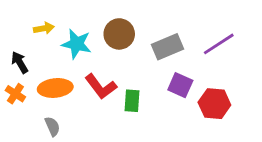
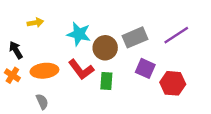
brown circle: (119, 34) -> (105, 48), moved
cyan star: (77, 44) -> (79, 34), moved

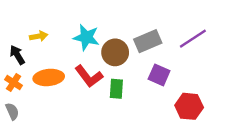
yellow arrow: (35, 23) -> (39, 36), moved
red hexagon: (173, 83) -> (189, 106), moved
gray semicircle: (42, 102) -> (12, 111), moved

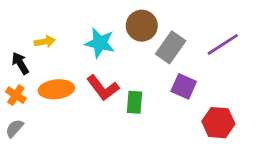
gray rectangle: (148, 41) -> (171, 47), turned -32
brown circle: (115, 52) -> (142, 26), moved
gray semicircle: (12, 111) -> (14, 128), turned -114

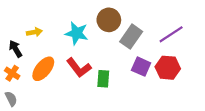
orange ellipse: (56, 89) -> (43, 69), turned -45
red hexagon: (218, 123) -> (168, 68), moved
gray semicircle: (14, 128) -> (11, 99), turned 112

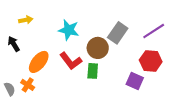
brown circle: (109, 20) -> (98, 48), moved
yellow arrow: (34, 32) -> (26, 20), moved
purple square: (141, 67) -> (135, 81), moved
orange cross: (12, 73) -> (28, 85), moved

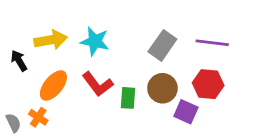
yellow arrow: (26, 20) -> (51, 40), moved, size x1.6
purple line: (154, 31) -> (212, 43), turned 40
brown circle: (98, 48) -> (162, 88), moved

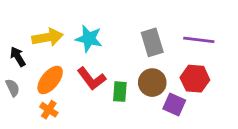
gray rectangle: (162, 45) -> (152, 42), turned -52
orange cross: (38, 117) -> (49, 110), moved
gray semicircle: (13, 123) -> (13, 88), moved

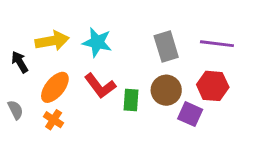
gray semicircle: (13, 88) -> (15, 110), moved

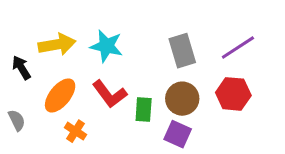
purple line: (217, 44) -> (238, 48), turned -40
purple square: (190, 114) -> (178, 134), moved
orange cross: (54, 120) -> (76, 131), moved

